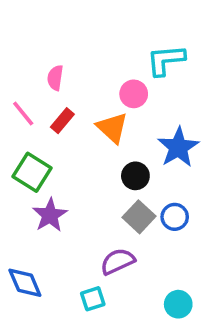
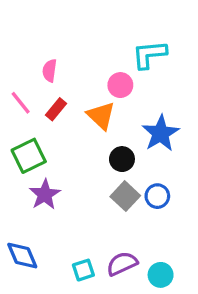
green square: (32, 172) -> (29, 156), turned 32
purple semicircle: (118, 261) -> (122, 264), moved

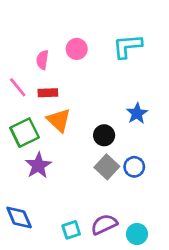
pink circle: (120, 85) -> (77, 49), moved
red rectangle: (56, 109) -> (48, 93), turned 48
orange triangle: (101, 116) -> (59, 120), moved
blue star: (161, 133) -> (137, 113), size x0.7

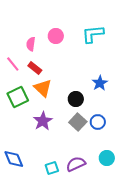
red rectangle: (48, 93) -> (35, 68), turned 40
purple star: (38, 165) -> (43, 121), moved
cyan circle: (137, 234) -> (107, 158), moved

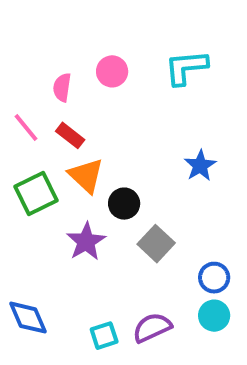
black circle: (76, 99) -> (124, 204), moved
blue circle: (98, 122) -> (214, 278), moved

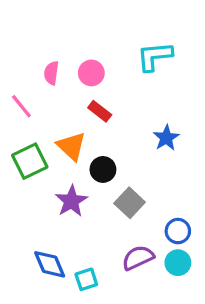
pink circle: (112, 71) -> (91, 73), moved
red rectangle: (70, 135) -> (100, 111), moved
blue diamond: (28, 318) -> (50, 264), moved
purple semicircle: (152, 328) -> (138, 258), moved

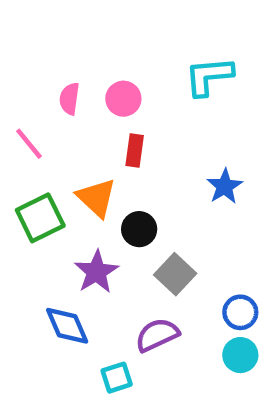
red rectangle: (100, 111) -> (135, 150), turned 60
purple semicircle: (138, 258) -> (157, 335), moved
blue diamond: (50, 264) -> (67, 326), moved

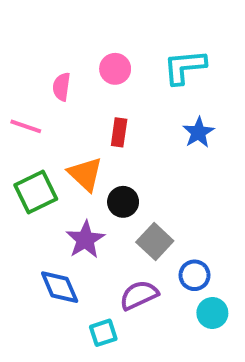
pink circle: (123, 99) -> (115, 69), moved
pink line: (29, 144) -> (26, 126), turned -32
blue star: (225, 186) -> (198, 132), moved
blue circle: (240, 312) -> (195, 275), moved

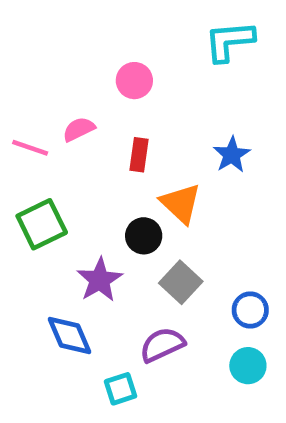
cyan L-shape: (185, 67) -> (229, 41), moved
pink semicircle: (62, 87) -> (79, 129), moved, turned 56
orange triangle: (85, 174) -> (181, 203), moved
blue circle: (195, 275) -> (250, 310), moved

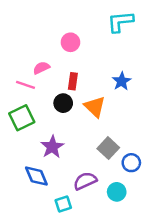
pink line: (30, 148) -> (25, 85), moved
black circle: (144, 236) -> (63, 103), moved
gray square: (181, 282) -> (108, 148), moved
cyan circle: (248, 366) -> (117, 192), moved

